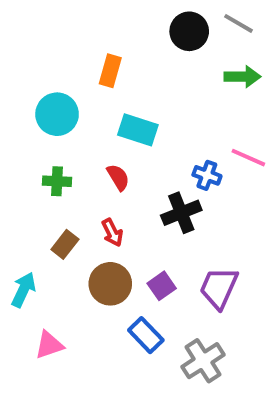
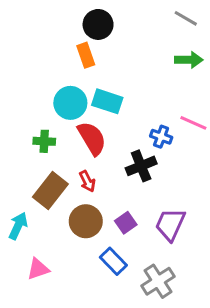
black circle: (189, 31) -> (98, 24), moved
orange rectangle: (110, 71) -> (86, 55), turned -35
cyan circle: (57, 114) -> (70, 103), moved
red semicircle: (118, 177) -> (92, 138), size x1.6
brown rectangle: (65, 244) -> (50, 191), size x1.6

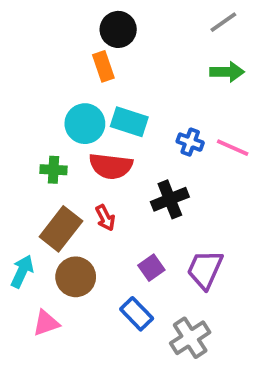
gray line: (186, 18) -> (223, 22), turned -65
blue cross: (161, 137) -> (190, 142), moved
red semicircle: (92, 138) -> (111, 166), turned 128
brown circle: (86, 221) -> (76, 277), moved

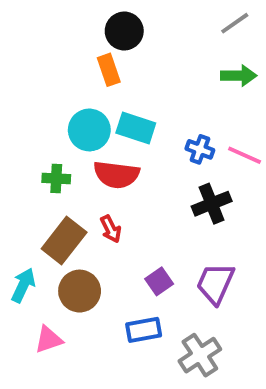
black cross: (170, 199) -> (212, 204), moved
blue rectangle: (137, 314) -> (144, 330), turned -56

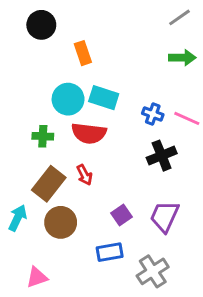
black circle: (124, 31) -> (41, 25), moved
pink triangle: (49, 340) -> (37, 277), moved

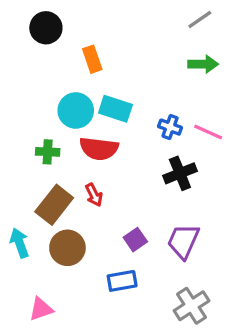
cyan arrow: (18, 218) -> (19, 243), turned -45
gray cross: (153, 271) -> (192, 306), moved

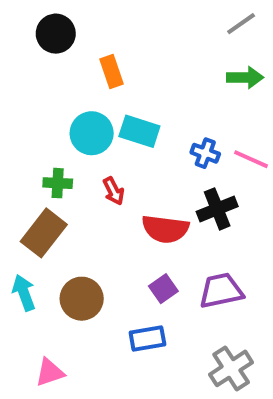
red semicircle: (99, 149) -> (165, 229), moved
red arrow: (94, 195) -> (114, 191), moved
brown rectangle: (54, 205) -> (44, 233), moved
purple trapezoid: (183, 241) -> (221, 291), turned 54

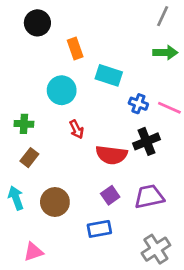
gray line: (241, 24) -> (163, 16), turned -30
cyan rectangle: (139, 131) -> (109, 75), moved
green cross: (58, 183) -> (24, 124), moved
brown rectangle: (44, 233) -> (29, 158), size x0.6

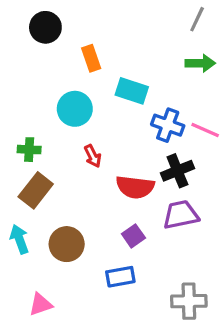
blue cross: (138, 104) -> (168, 125), size x1.4
brown rectangle: (29, 158) -> (36, 190), size x1.5
purple trapezoid: (149, 197) -> (181, 215), moved
gray cross: (156, 249) -> (189, 301), turned 32

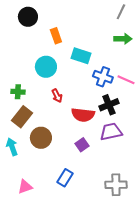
brown circle: (67, 244) -> (41, 138), moved
blue rectangle: (120, 277) -> (65, 178), moved, turned -48

